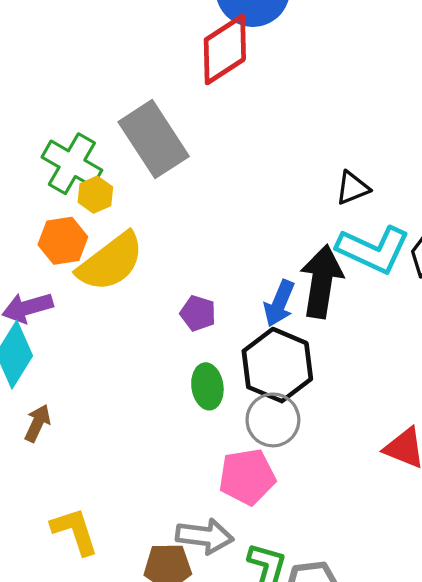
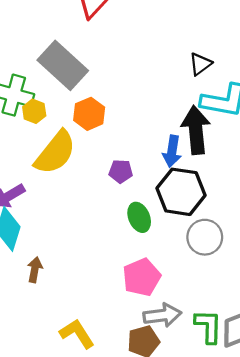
orange hexagon: (63, 241) -> (89, 114), moved
gray circle: (273, 420) -> (205, 237), moved
pink pentagon: (247, 477) -> (142, 277), moved

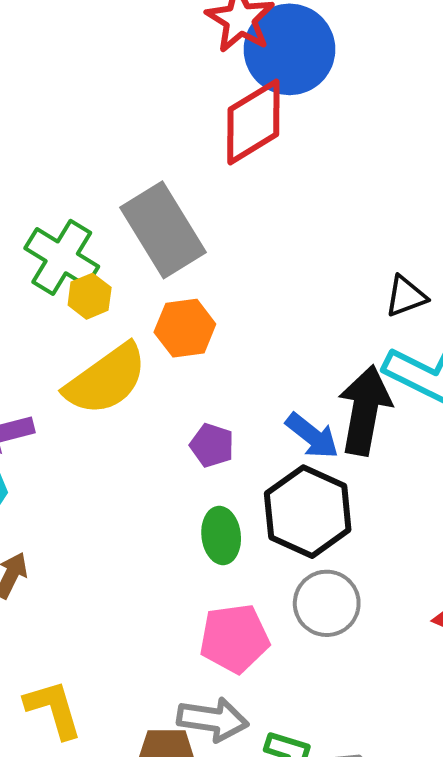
blue arrow: (172, 151) -> (312, 436), turned -76
pink pentagon: (142, 277) -> (234, 638), moved

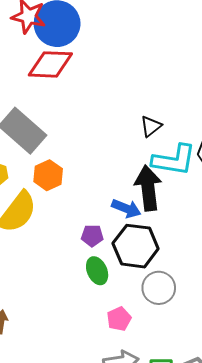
red diamond: (253, 122) -> (50, 64), turned 51
purple pentagon: (212, 445) -> (92, 236), moved
pink pentagon: (234, 638) -> (119, 319), size x0.7

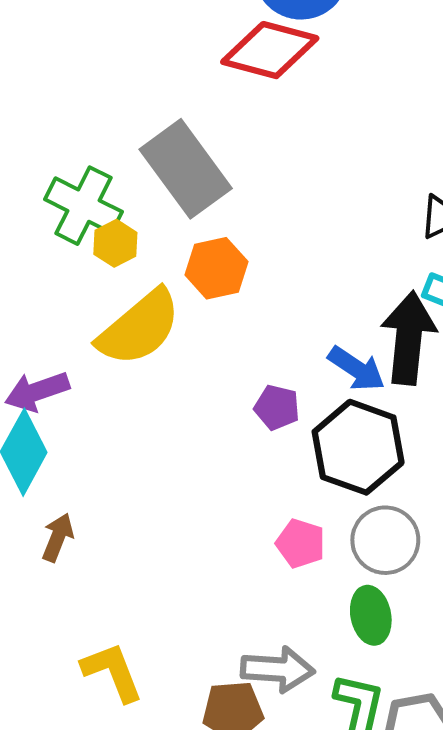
green ellipse: (97, 271) -> (371, 615), moved
pink pentagon: (119, 319) -> (301, 543), moved, turned 30

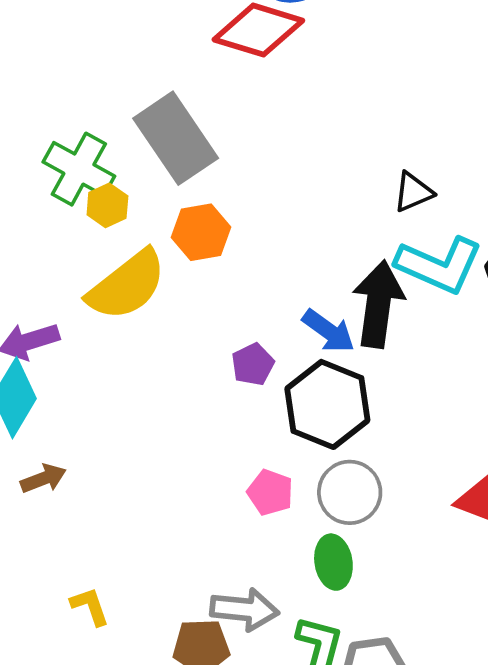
purple pentagon: (277, 407) -> (253, 364), turned 30
brown arrow: (58, 537) -> (43, 479), turned 45
yellow L-shape: (112, 672) -> (90, 606), size x0.7

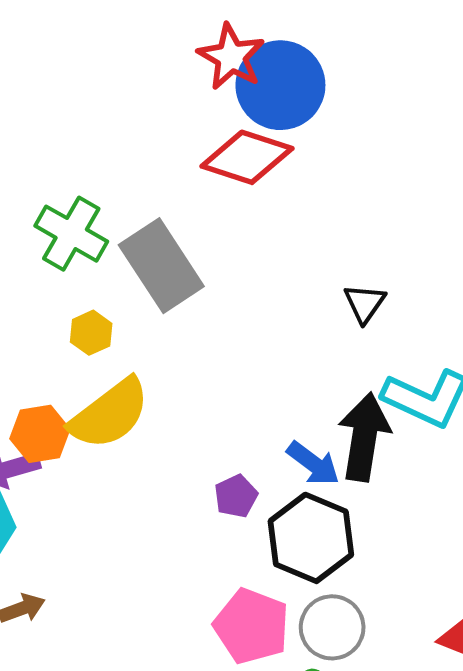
green cross: (79, 169) -> (71, 234), moved
black triangle: (413, 192) -> (365, 303), moved, turned -33
orange hexagon: (201, 232) -> (40, 434), moved
pink pentagon: (270, 492) -> (252, 626), size x1.6

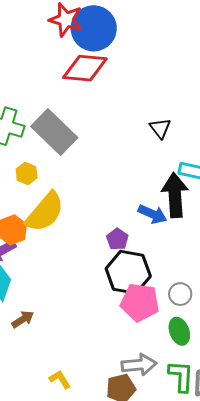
black hexagon: (311, 538) -> (128, 272), moved
gray circle: (332, 627) -> (180, 294), size x0.7

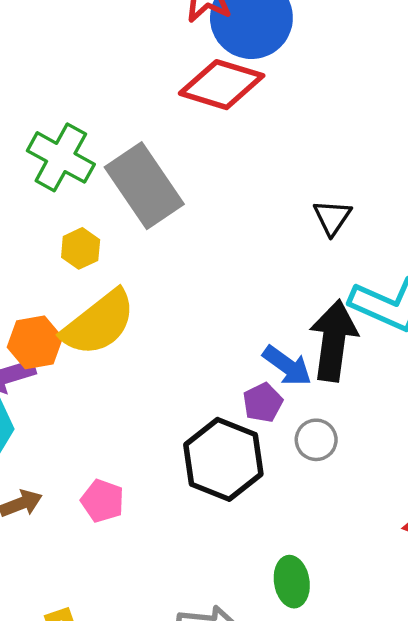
purple pentagon: (117, 239) -> (263, 403), moved
gray circle: (180, 294) -> (316, 440), moved
pink pentagon: (140, 302) -> (102, 501), moved, size x0.6

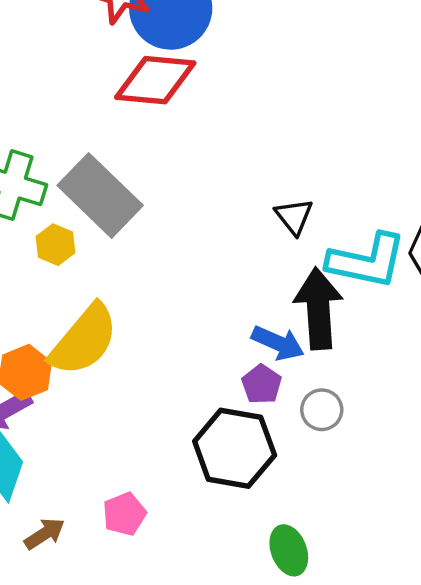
black triangle: (332, 217) -> (294, 217), moved
yellow hexagon: (81, 248) -> (56, 245), moved
pink pentagon: (102, 501) -> (124, 514), turned -30
green ellipse: (292, 582) -> (289, 550), moved

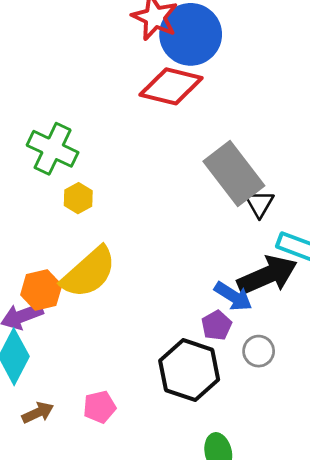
gray rectangle: (100, 195) -> (234, 174), moved
black arrow: (318, 309) -> (267, 275), turned 62

